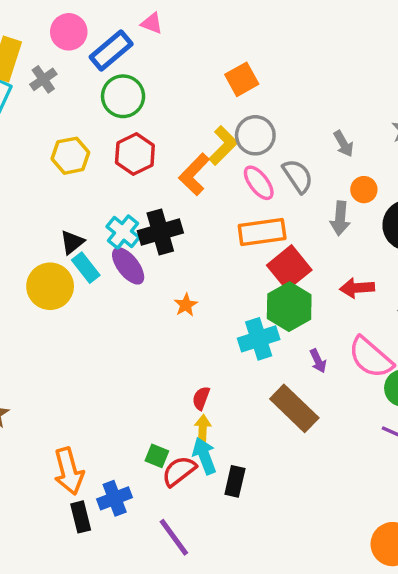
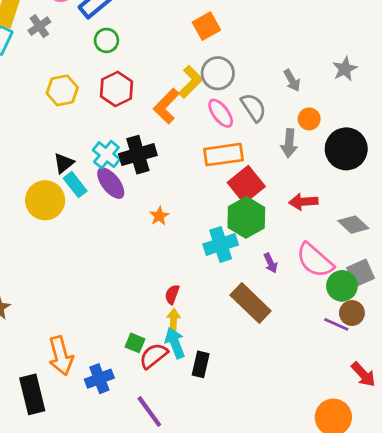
green circle: (123, 96) -> (106, 40), size x0.7
black rectangle: (81, 517) -> (32, 394), moved, size x1.5

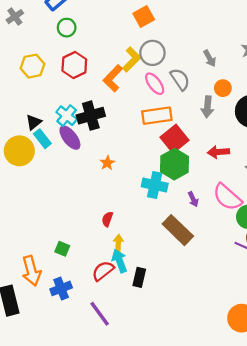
cyan cross: (221, 244) -> (155, 185), turned 30
red semicircle: (172, 294) -> (107, 219), moved
green square: (135, 343) -> (62, 249), moved

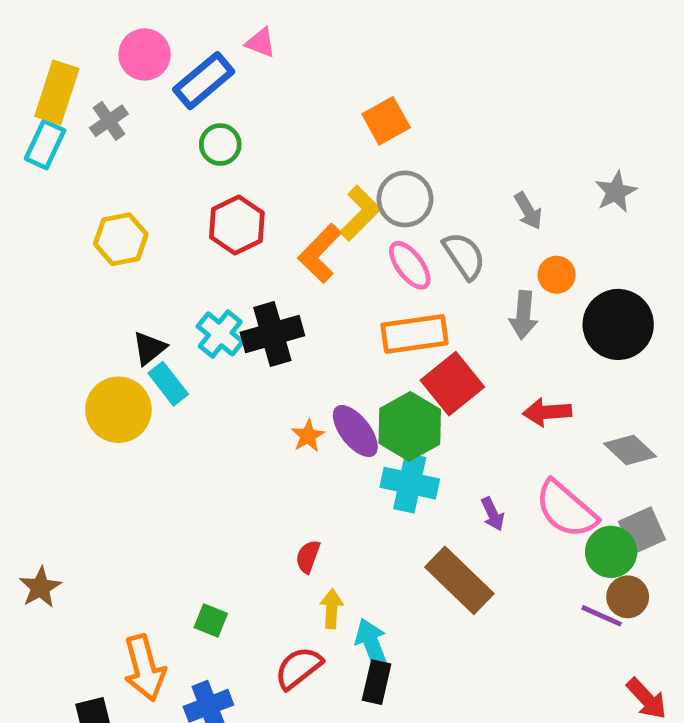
yellow hexagon: (32, 66) -> (121, 239), moved
purple ellipse: (70, 138) -> (355, 431), moved
green hexagon: (174, 164) -> (410, 426), moved
cyan arrow: (119, 261) -> (372, 644), moved

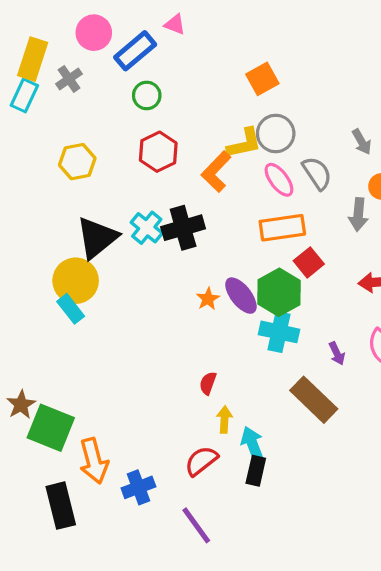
yellow L-shape: (360, 213) -> (244, 143), turned 33
black triangle: (149, 348) -> (97, 238), size x1.8
cyan rectangle: (168, 384) -> (71, 309), moved
red square: (452, 384) -> (309, 262), size x0.7
green square: (211, 621) -> (51, 428), moved, size x2.0

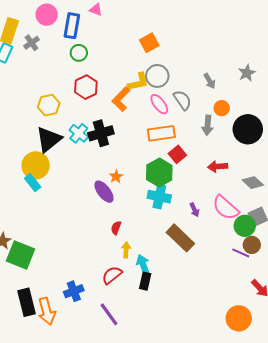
blue rectangle: (135, 51) -> (72, 26), turned -40
yellow hexagon: (77, 162) -> (49, 105), moved
purple ellipse: (241, 296) -> (104, 192), moved
orange arrow: (94, 461) -> (47, 311), moved

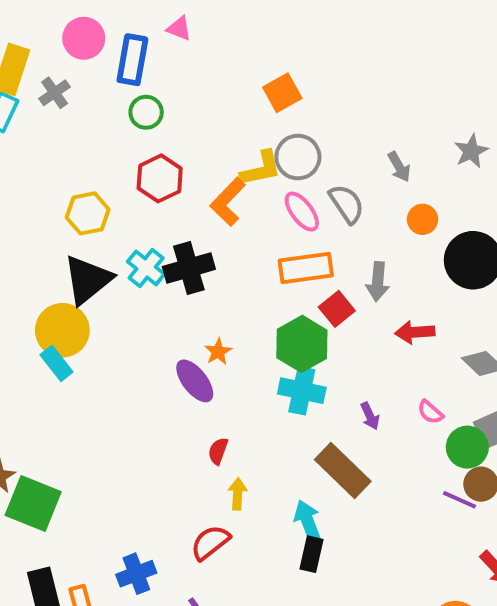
gray arrow: (208, 125) -> (378, 282), moved
pink semicircle: (226, 208) -> (430, 412), size x0.5
cyan arrow: (143, 265) -> (308, 521), moved
black rectangle: (145, 281) -> (312, 554), moved

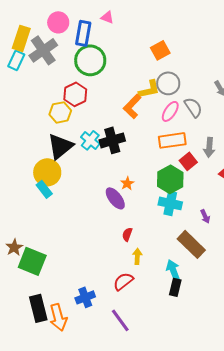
gray cross: (55, 93) -> (43, 50), size x1.8
green circle: (146, 112) -> (90, 60), size x1.8
red hexagon: (160, 178) -> (75, 94), moved
pink ellipse: (302, 212) -> (170, 111), turned 70

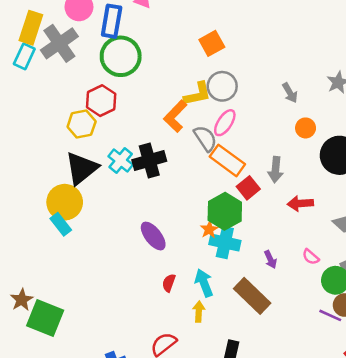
gray semicircle: (193, 107) -> (205, 138), moved
orange rectangle: (172, 140) -> (227, 160), turned 44
orange star: (127, 183) -> (209, 229), moved
yellow arrow: (137, 256) -> (199, 312), moved
cyan arrow: (173, 270) -> (204, 283), moved

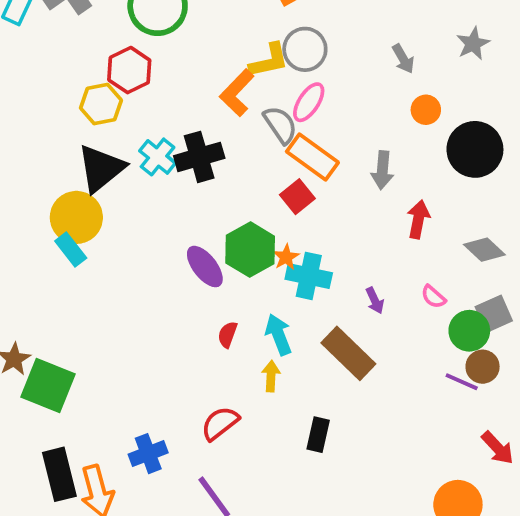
red square: (248, 188) -> (297, 197), moved
red arrow: (300, 203) -> (418, 219), turned 105
green hexagon: (225, 211) -> (250, 250), moved

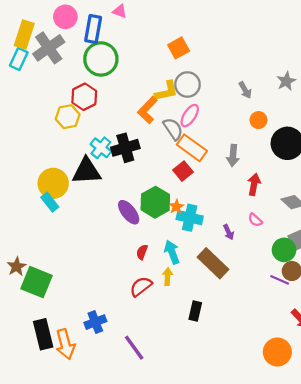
black triangle: (101, 168) -> (86, 171), moved, turned 36
pink semicircle: (433, 297) -> (255, 220), moved
red semicircle: (220, 423) -> (141, 287), moved

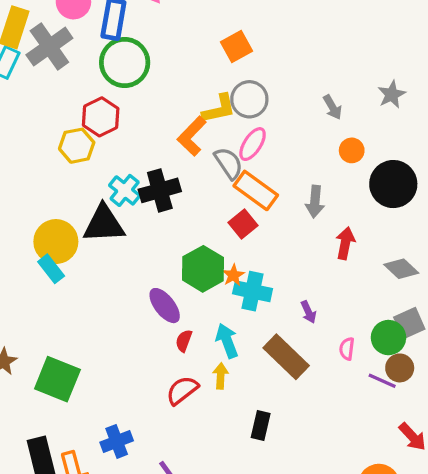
purple ellipse: (129, 212) -> (165, 306), moved
pink semicircle: (255, 220) -> (347, 349), moved, turned 56
green square: (37, 282) -> (57, 379), moved

